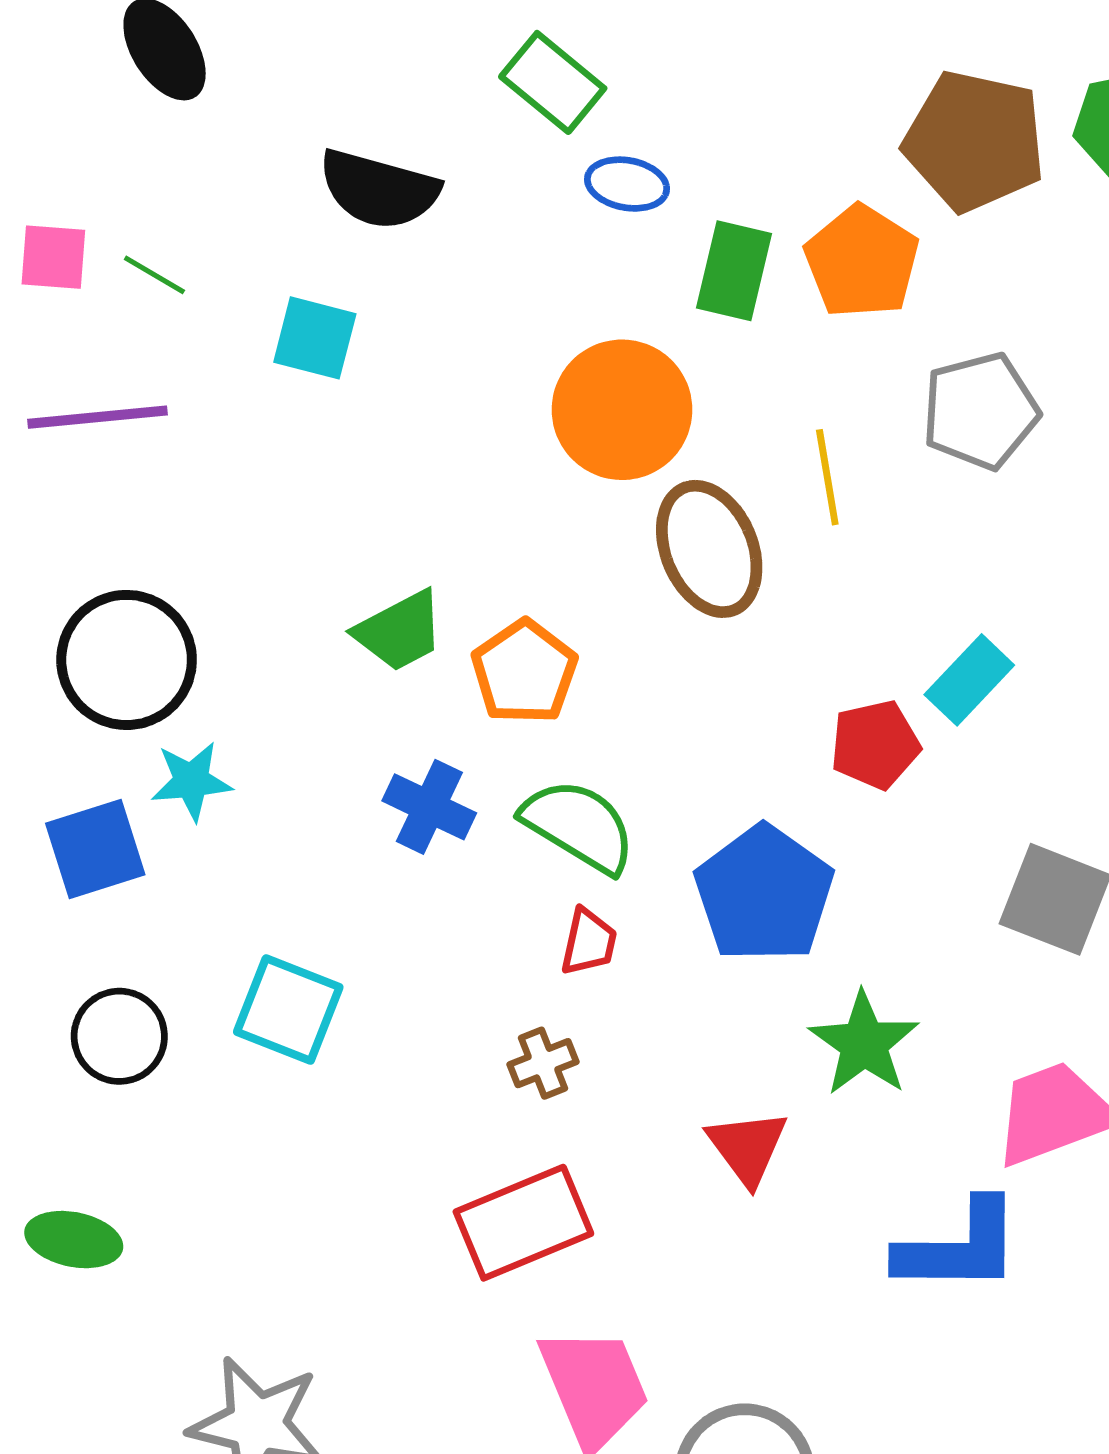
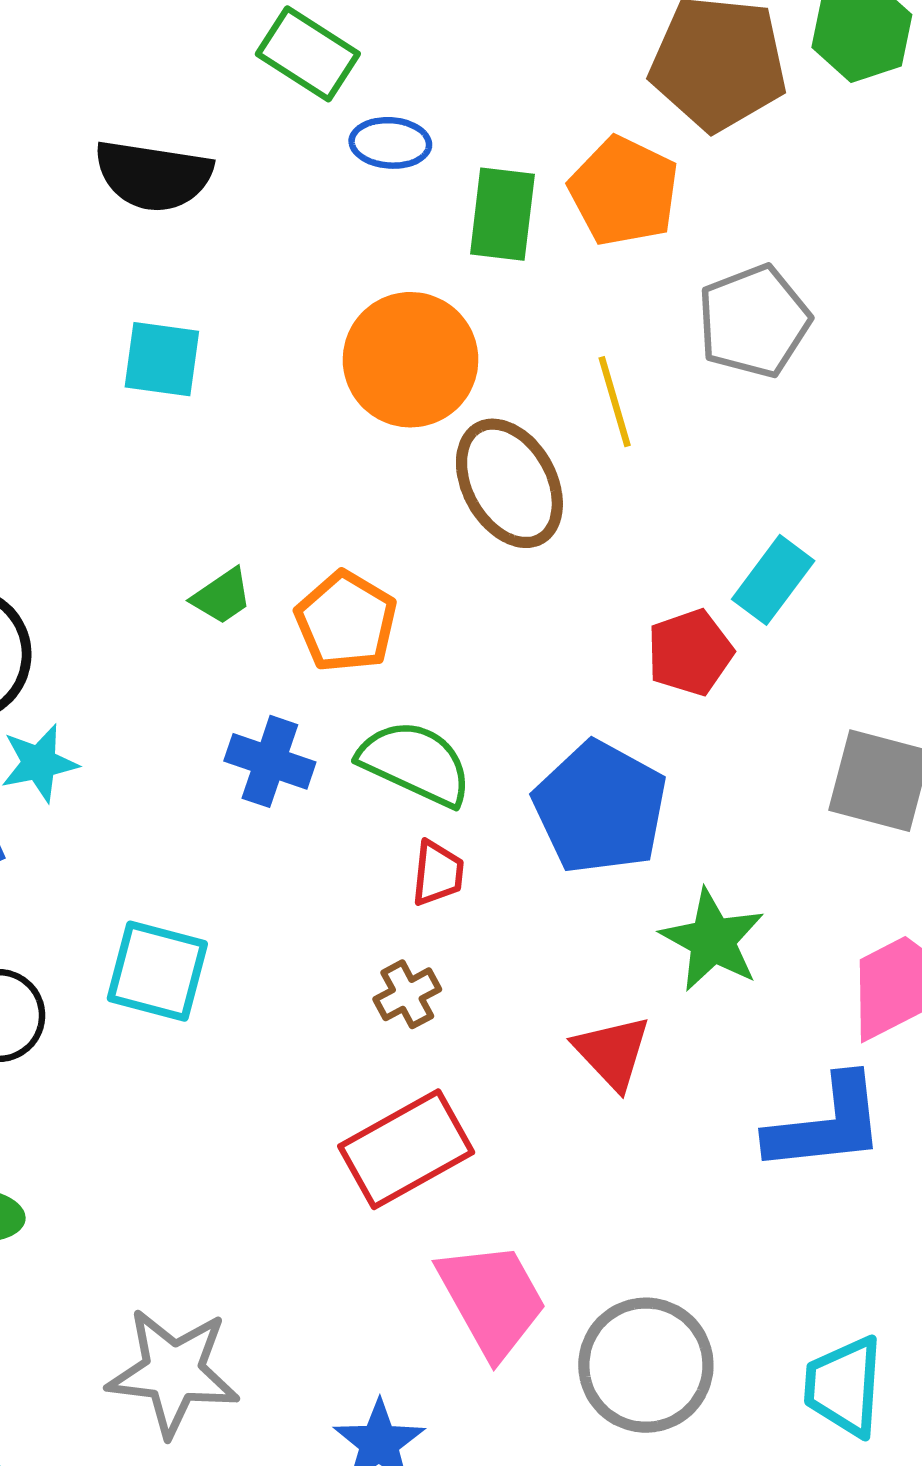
cyan square: (315, 338) -> (162, 359), moved
green trapezoid: (400, 631) -> (222, 596), size x0.7

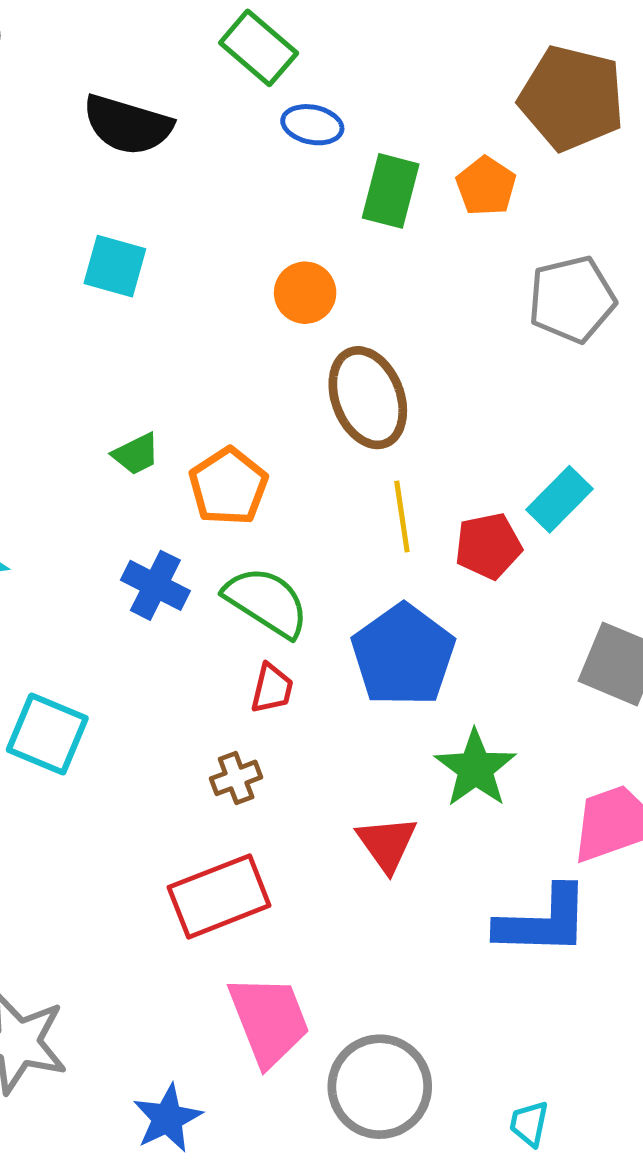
orange pentagon: (624, 191) -> (486, 186), size x0.7
orange circle: (411, 360) -> (305, 293), size x0.6
yellow line: (615, 402) -> (402, 517), moved
cyan trapezoid: (844, 1386) -> (529, 1124), size x0.6

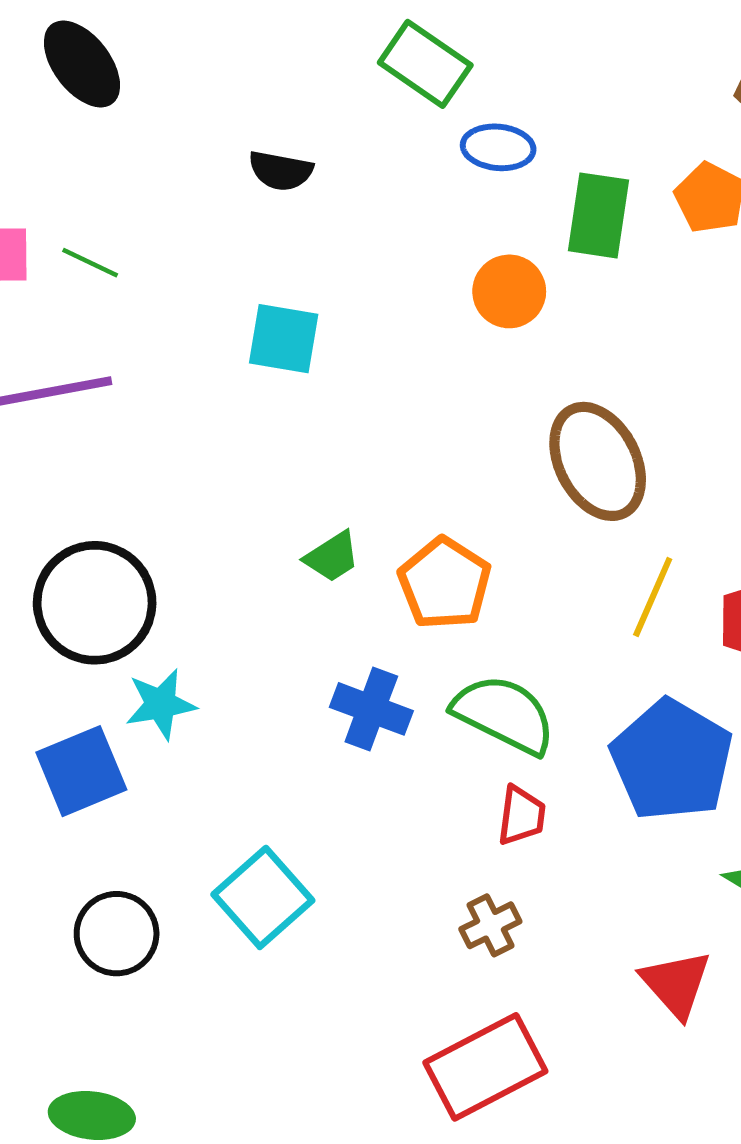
black semicircle: (128, 125) -> (281, 171), size x0.6
orange circle: (305, 293) -> (509, 291), moved
yellow line: (402, 517) -> (653, 597), turned 38
cyan square: (47, 734) -> (263, 897), turned 32

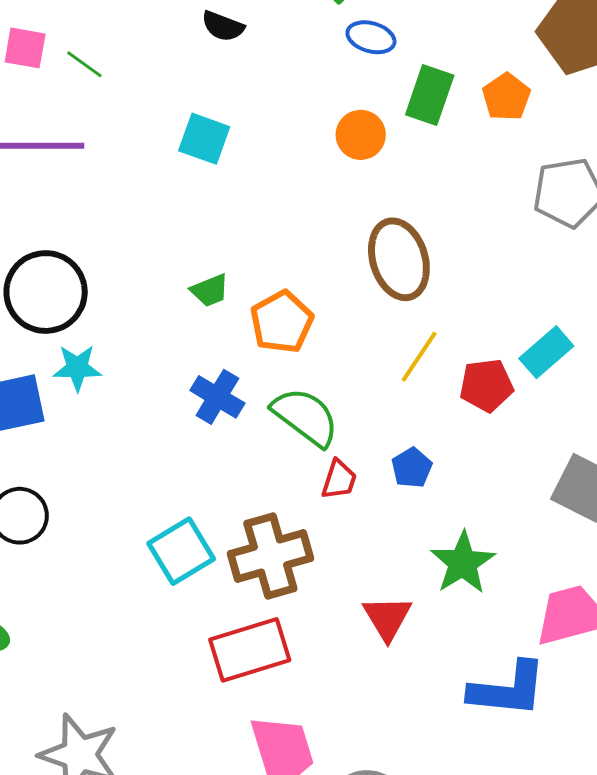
blue pentagon: (672, 760) -> (412, 468), size x0.5
red trapezoid: (521, 815) -> (339, 480), moved
cyan square: (263, 897) -> (181, 551), moved
brown cross: (490, 925) -> (270, 556), size x2.0

